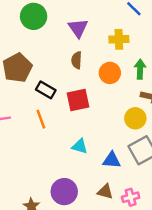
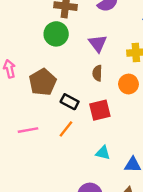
orange line: (41, 119) -> (66, 129), turned 60

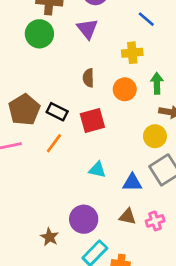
purple triangle: (98, 43) -> (87, 29), moved
brown pentagon: (43, 82) -> (24, 110), moved

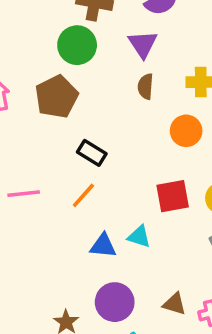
brown semicircle: (88, 78) -> (145, 86), moved
brown pentagon: (24, 110) -> (57, 97), moved
red square: (92, 120) -> (173, 196), moved
blue triangle: (132, 182) -> (103, 246), moved

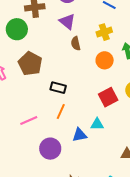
green circle: (77, 45) -> (17, 29), moved
purple circle: (115, 302) -> (50, 149), moved

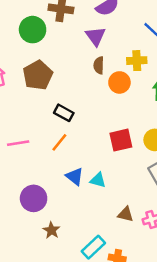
orange circle: (105, 60) -> (119, 82), moved
cyan triangle: (97, 124) -> (98, 180), moved
blue triangle: (80, 135) -> (75, 176), turned 35
purple circle: (50, 149) -> (34, 198), moved

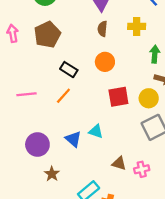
orange circle: (119, 82) -> (105, 62), moved
blue triangle: (75, 176) -> (73, 139), moved

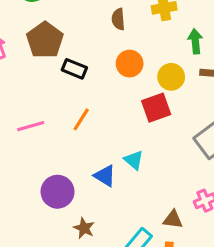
black rectangle: (69, 70) -> (74, 69), moved
yellow circle: (149, 98) -> (171, 77), moved
cyan triangle: (96, 131) -> (134, 160), turned 32
brown triangle: (119, 163) -> (173, 219), moved

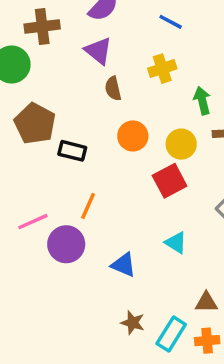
cyan triangle: (134, 160) -> (176, 243), moved
purple circle: (58, 192) -> (66, 244), moved
brown star: (84, 228) -> (133, 323), moved

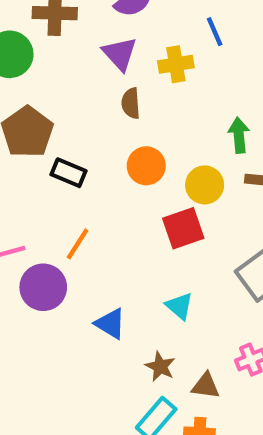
blue line: (171, 22) -> (215, 32), turned 30
yellow cross: (162, 69) -> (176, 64), moved
brown star: (133, 323) -> (160, 367), moved

